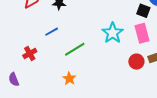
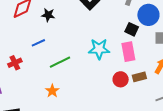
cyan star: (113, 33) -> (99, 49), turned 30

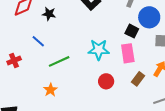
blue line: (38, 43) -> (38, 41), turned 64
brown rectangle: (139, 77) -> (138, 79), turned -40
red circle: (121, 79) -> (106, 81), moved

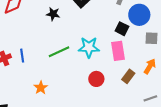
black star: (49, 14) -> (53, 14), moved
blue line: (38, 41) -> (22, 56), moved, turned 40
green line: (59, 61) -> (59, 52), moved

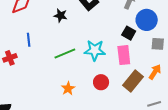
blue line: (22, 56) -> (29, 40), moved
brown rectangle: (128, 76) -> (133, 81), size x1.5
orange star: (41, 88) -> (68, 88), moved

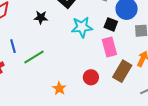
cyan star: (95, 50) -> (82, 27), moved
green line: (65, 53) -> (34, 57), moved

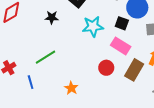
blue line: (13, 46) -> (31, 82), moved
pink rectangle: (109, 47) -> (121, 46), turned -42
red circle: (91, 77) -> (106, 68), moved

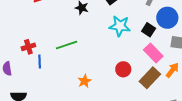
pink rectangle: (121, 46) -> (153, 53), moved
blue line: (31, 82) -> (40, 61), moved

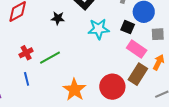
red cross: (28, 47) -> (26, 53), moved
red circle: (123, 69) -> (112, 87), moved, size x1.6
orange star: (85, 81) -> (74, 90), size x1.6

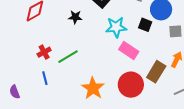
pink rectangle: (137, 49) -> (129, 51), moved

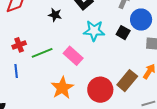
pink rectangle: (129, 51) -> (73, 56), moved

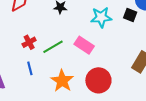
orange star: (62, 88) -> (62, 81), moved
red circle: (100, 90) -> (98, 80), moved

